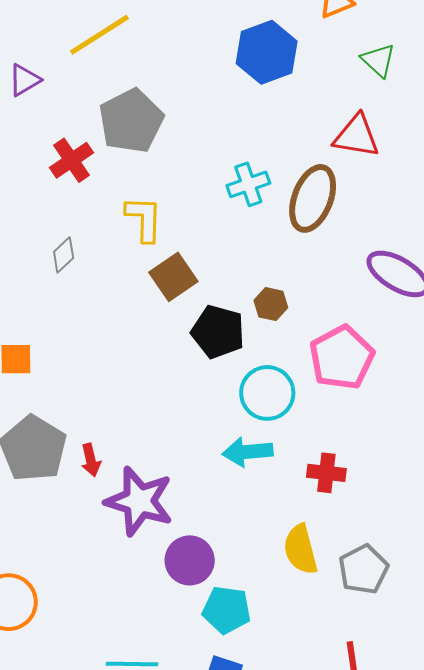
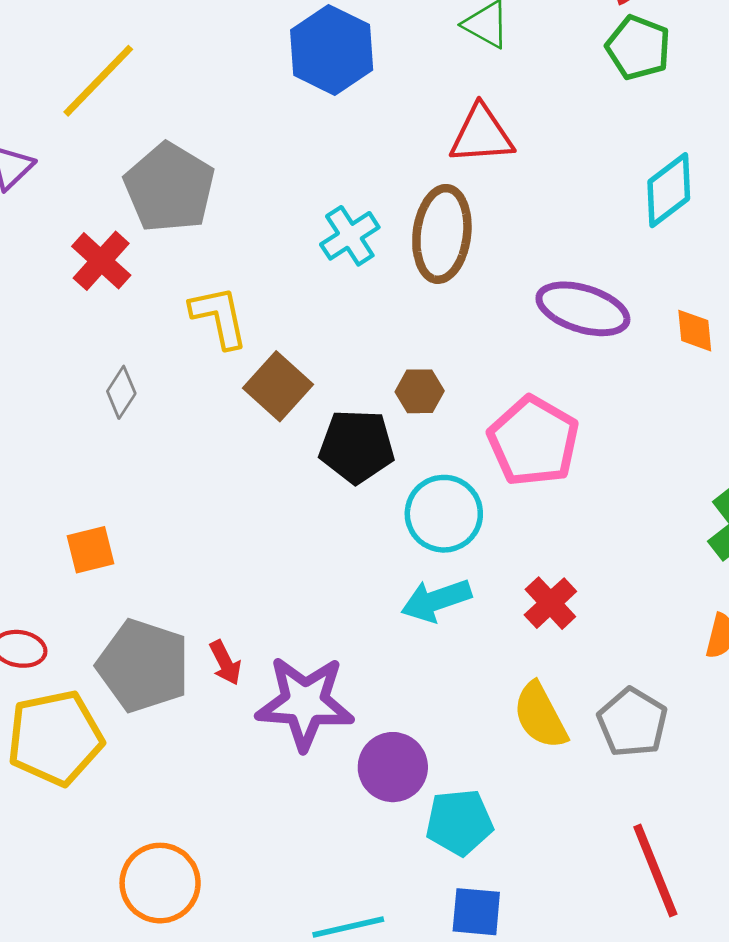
red cross: (326, 473) -> (550, 603), turned -36

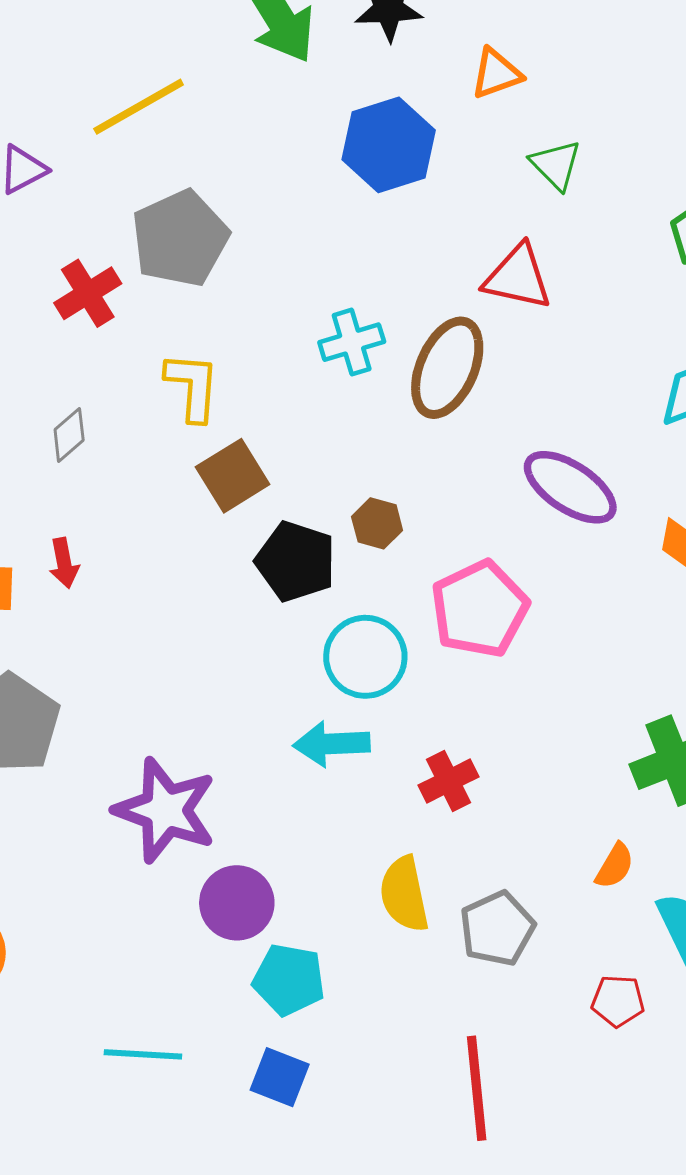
red arrow: (225, 663) -> (64, 563), moved

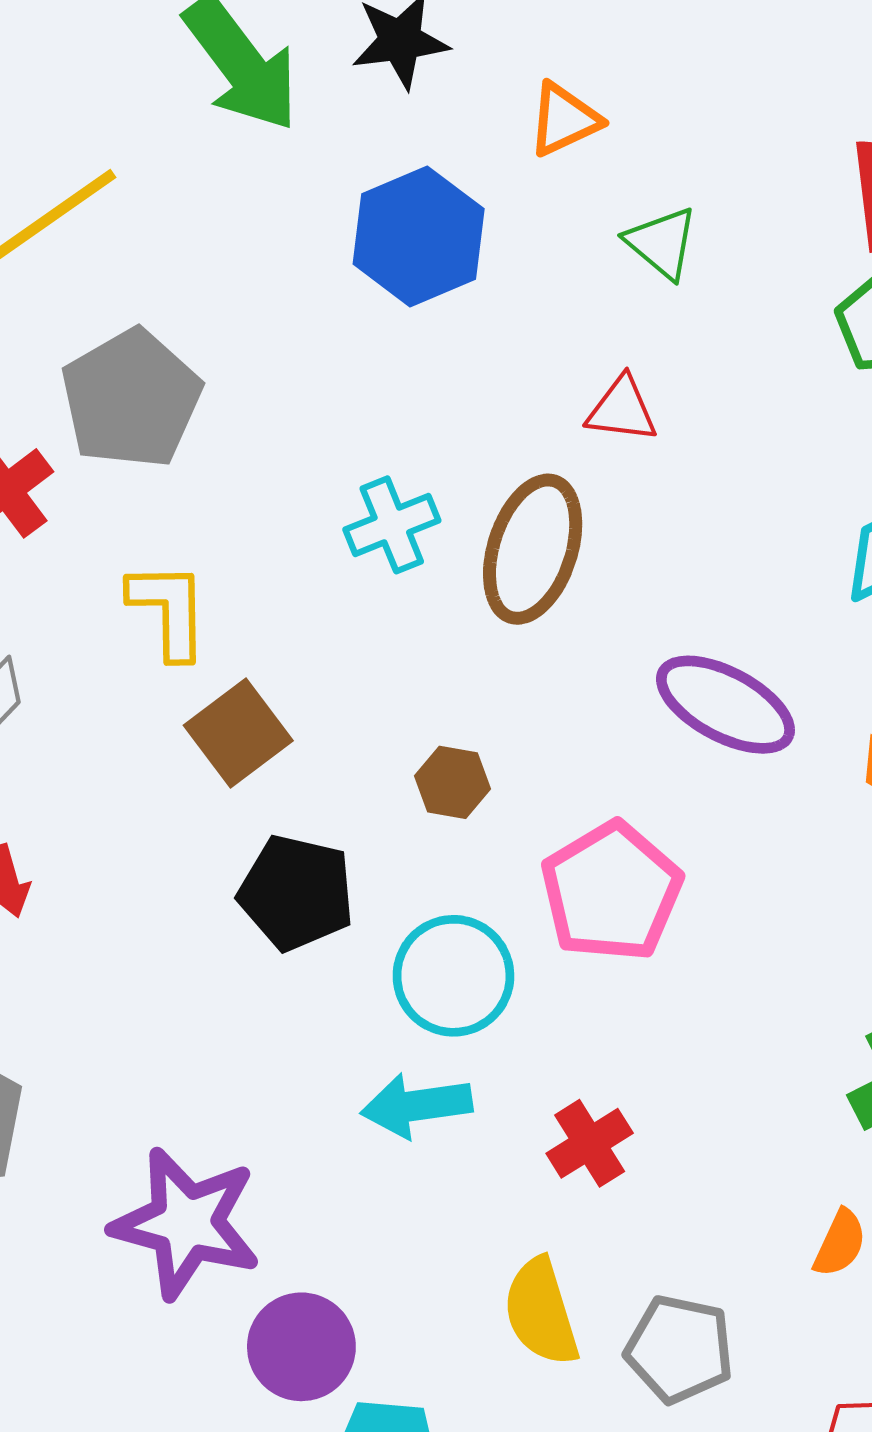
red triangle: (518, 277) -> (622, 409), size x0.7
black pentagon: (296, 561) -> (296, 893), moved
gray pentagon: (497, 929) -> (679, 1349), turned -30

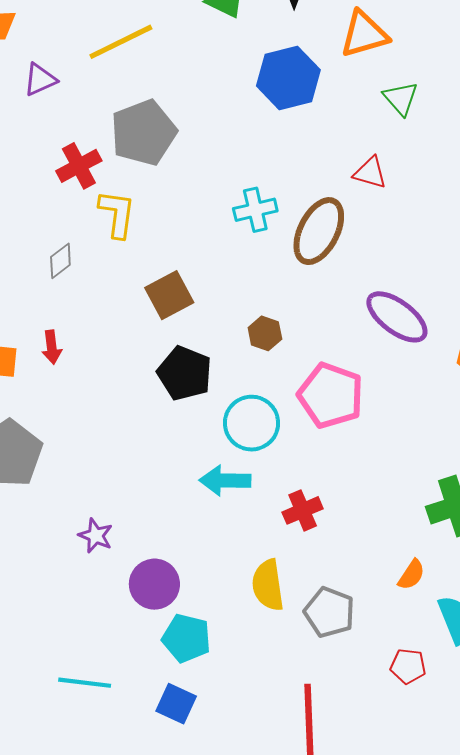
orange triangle: (564, 120) -> (364, 34), size x1.4
yellow L-shape: (169, 610) -> (117, 214), moved
pink pentagon: (611, 892) -> (331, 395), turned -30
purple star: (186, 1223) -> (96, 536), moved, size x0.5

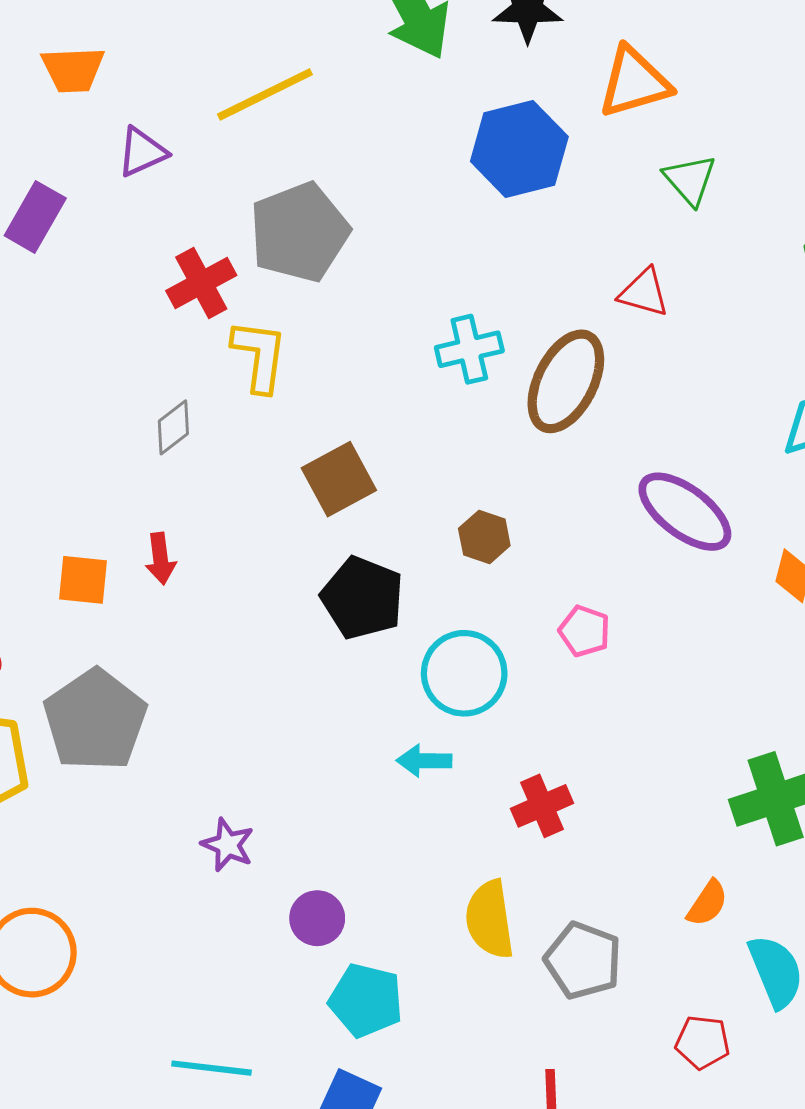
pink pentagon: (331, 395) -> (584, 631), size x0.5
cyan arrow: (225, 481) -> (424, 761), size x0.7
purple circle: (154, 584) -> (317, 918), size x0.7

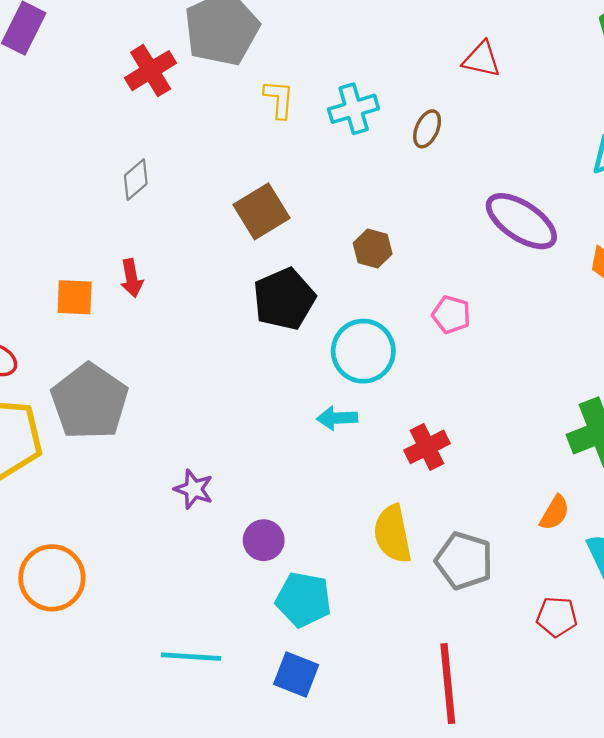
yellow L-shape: (259, 356) -> (279, 99), moved, size x0.7
brown ellipse: (566, 381) -> (427, 129), size x0.5
black pentagon: (362, 598) -> (284, 299), turned 30

